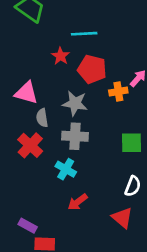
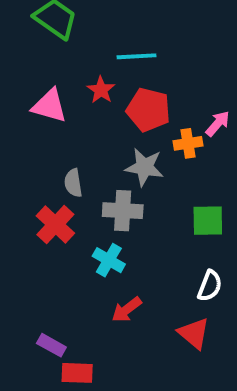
pink triangle: (26, 93) -> (49, 106), moved
gray star: (75, 103) -> (144, 167), moved

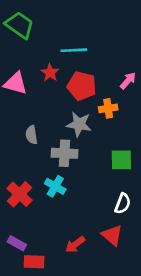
pink arrow: (218, 124) -> (128, 81), moved
red cross: (55, 224) -> (20, 194), moved
red arrow: (127, 310) -> (75, 245), moved

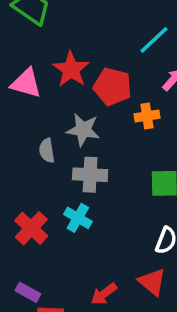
cyan line: (74, 50) -> (154, 40), moved, turned -40
red star: (50, 73) -> (71, 69), size x1.5
gray star: (79, 124) -> (83, 130), moved

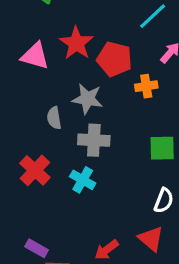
red cross: (31, 228) -> (35, 170), moved

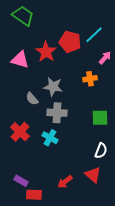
red pentagon: (114, 59) -> (70, 42), moved
gray semicircle: (54, 118) -> (32, 99), turned -32

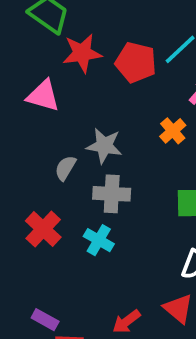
red star: (46, 52) -> (82, 53), moved, turned 30
orange cross: (90, 79) -> (173, 131), turned -32
gray semicircle: (32, 99) -> (65, 168), turned 72

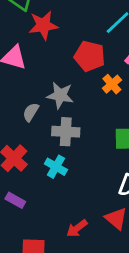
red pentagon: (136, 62) -> (90, 56), moved
purple rectangle: (45, 320) -> (15, 200), moved

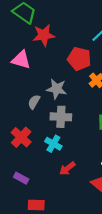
purple rectangle: (15, 200) -> (21, 178), moved
red arrow: (77, 228) -> (67, 168), moved

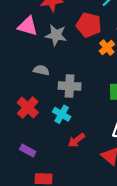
gray star: (57, 89) -> (56, 35), moved
gray semicircle: (34, 102) -> (41, 70), turned 72

